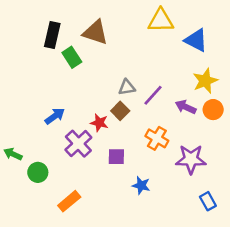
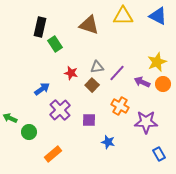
brown triangle: (95, 32) -> (89, 25), moved
blue triangle: (196, 40) -> (158, 16), moved
red star: (99, 123) -> (71, 73), moved

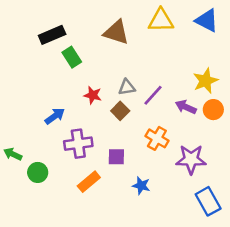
black rectangle: (40, 27) -> (52, 35), turned 54
purple cross: (60, 110) -> (78, 144), turned 35
orange rectangle: (53, 154) -> (89, 182), moved
blue rectangle: (159, 154) -> (208, 201), size x1.5

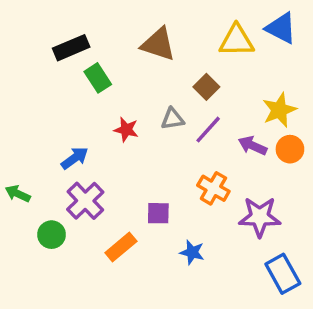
yellow triangle: (161, 20) -> (237, 41), moved
brown square: (120, 111) -> (206, 87), moved
purple cross: (78, 144) -> (85, 201), moved, turned -36
green arrow: (13, 154) -> (18, 194), moved

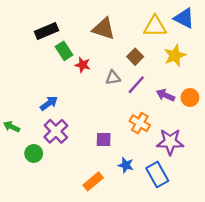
yellow star: (279, 110) -> (175, 56), moved
red star: (126, 130) -> (83, 65), moved
orange rectangle: (121, 247) -> (93, 181), moved
blue rectangle: (283, 274) -> (157, 174), moved

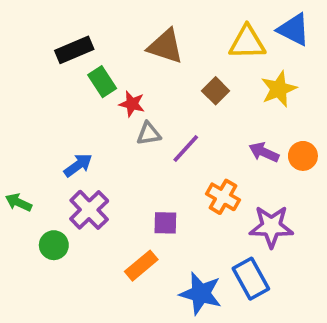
gray triangle: (113, 78) -> (149, 134), moved
purple line: (136, 85) -> (186, 148), moved
blue star: (126, 165) -> (201, 293), moved, size x1.6
orange rectangle: (93, 181) -> (141, 266), moved

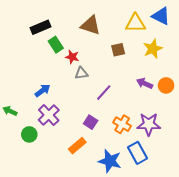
brown square: (216, 91) -> (118, 50), turned 32
purple line: (186, 148) -> (104, 93), moved
orange cross: (223, 197) -> (122, 124), moved
purple square: (165, 223) -> (91, 122), turned 32

